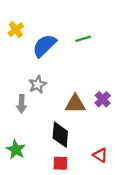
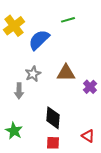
yellow cross: (16, 30) -> (14, 26), size x1.5
green line: (83, 39) -> (68, 20), moved
brown triangle: (75, 104) -> (66, 73), moved

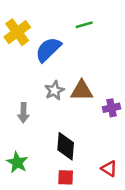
gray star: (33, 74) -> (54, 90), moved
purple cross: (90, 87) -> (111, 108), turned 32

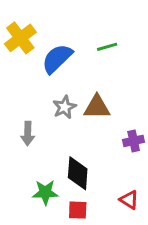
green line: (84, 25) -> (107, 47), moved
purple cross: (111, 108) -> (134, 141), moved
green star: (17, 162) -> (45, 192), moved, turned -30

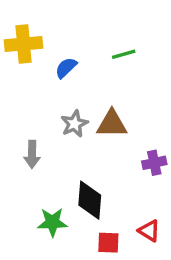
yellow cross: (20, 38) -> (24, 44), turned 32
blue semicircle: (57, 59) -> (66, 68), size x0.6
red square: (78, 210) -> (108, 243), moved

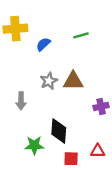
red triangle: (149, 231) -> (98, 151), turned -32

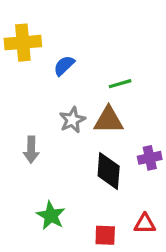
green line: (81, 35) -> (120, 84), moved
black diamond: (59, 131) -> (109, 171), moved
green star: (34, 145) -> (51, 215), turned 30

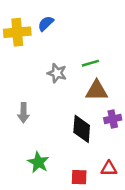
blue semicircle: (64, 66) -> (46, 24), moved
gray star: (72, 120) -> (57, 73), moved, turned -30
brown triangle: (109, 120) -> (97, 90), moved

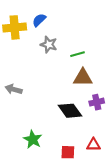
gray star: (57, 73) -> (49, 45), moved
gray arrow: (23, 113) -> (14, 89), moved, turned 105
black diamond: (82, 129) -> (70, 111), turned -40

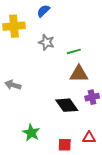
blue semicircle: (39, 20) -> (43, 11), moved

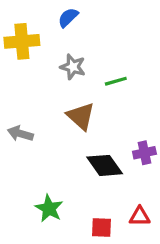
brown triangle: (79, 74) -> (81, 116), moved, turned 42

